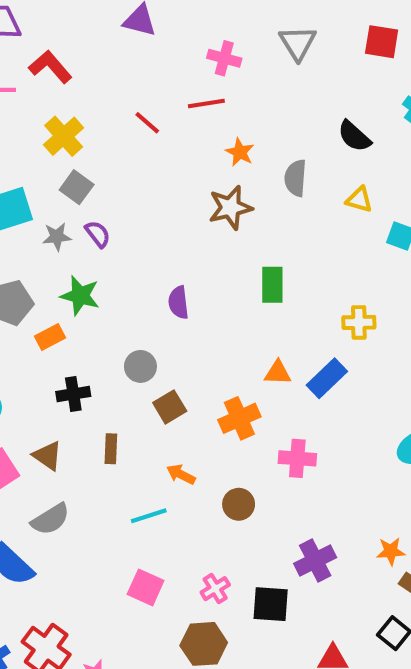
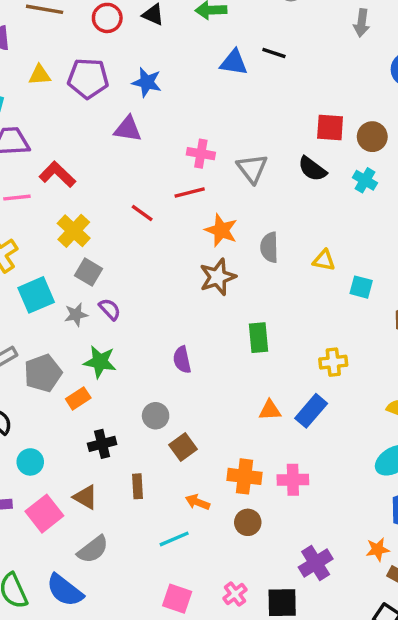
gray triangle: (298, 43) -> (252, 169), moved
black semicircle: (354, 136) -> (312, 169), moved
orange star: (240, 152) -> (221, 230), size x1.4
orange cross: (239, 418) -> (244, 476), moved, turned 36

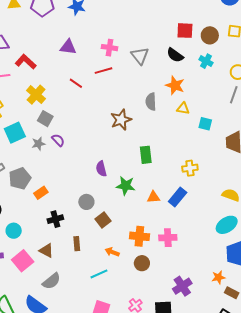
purple triangle: (128, 129) -> (68, 47), moved
orange star: (221, 230) -> (175, 85), moved
green star: (100, 362) -> (126, 186), moved

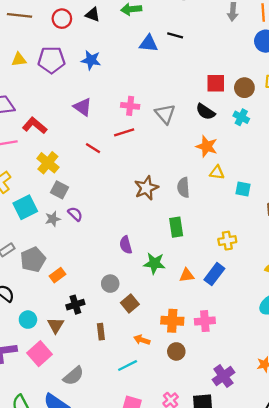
purple triangle: (68, 47) -> (83, 107), turned 30
gray semicircle: (151, 102) -> (183, 188), moved
brown triangle: (46, 251) -> (56, 325), moved, turned 35

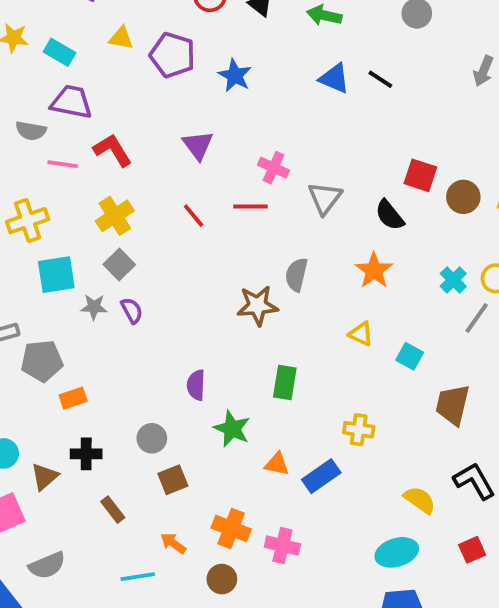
cyan cross: (241, 117) -> (453, 280), moved
yellow triangle: (217, 173) -> (361, 334), moved
gray semicircle: (183, 188) -> (296, 275), moved
brown rectangle: (101, 332) -> (113, 510), turned -49

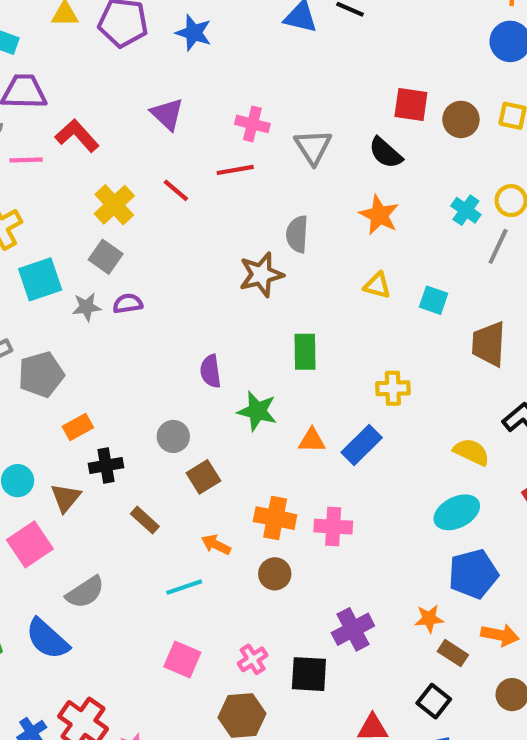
yellow cross: (115, 216) -> (114, 205), moved
purple semicircle: (132, 311) -> (128, 304), turned -60
orange rectangle: (73, 398) -> (78, 427), moved

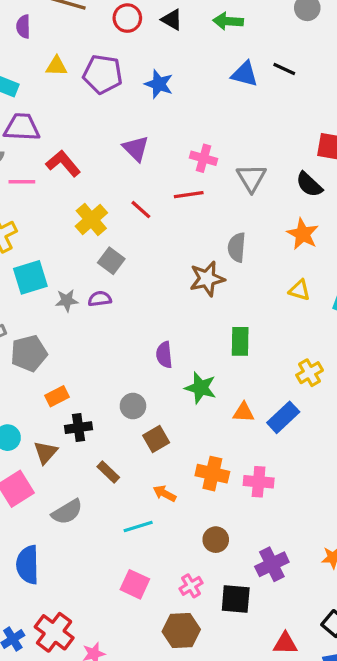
gray square: (106, 257) -> (111, 261), moved
yellow cross: (393, 388) -> (310, 373), turned -30
brown circle: (275, 574) -> (216, 540), moved
gray semicircle: (85, 592) -> (67, 512), moved
blue semicircle: (47, 639) -> (28, 565), turned 45

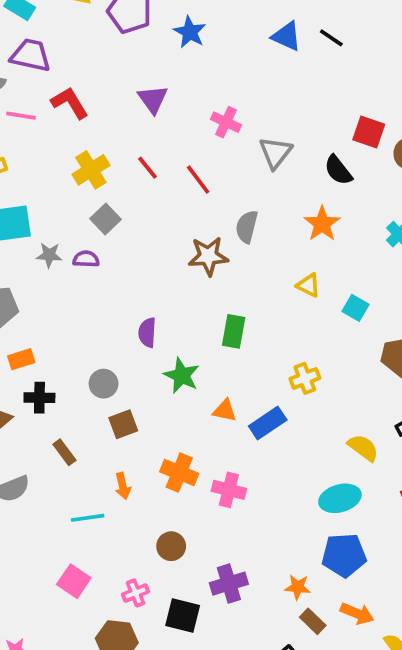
red line: (189, 195) -> (198, 180), moved, turned 52
orange arrow: (164, 493) -> (123, 486), turned -140

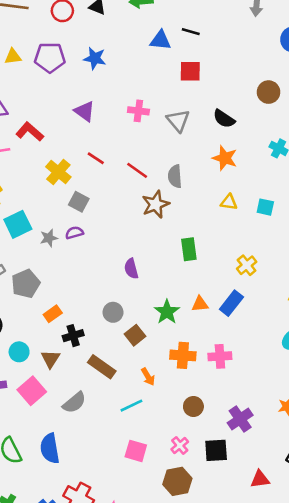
red square: (369, 132) -> (190, 71), moved
red line: (198, 180) -> (137, 170), moved
green star: (182, 376) -> (167, 312), moved, turned 30
brown rectangle: (64, 452) -> (102, 367), size x1.5

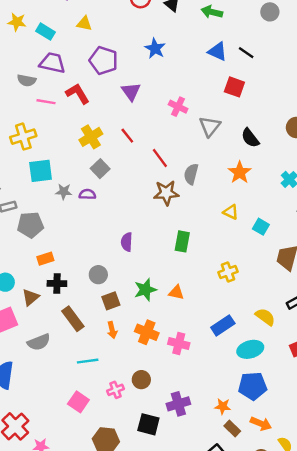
purple pentagon: (50, 57) -> (104, 60), moved
blue rectangle: (231, 303) -> (223, 325), moved
orange arrow: (148, 377) -> (112, 330), moved
pink cross: (180, 445) -> (115, 390), moved

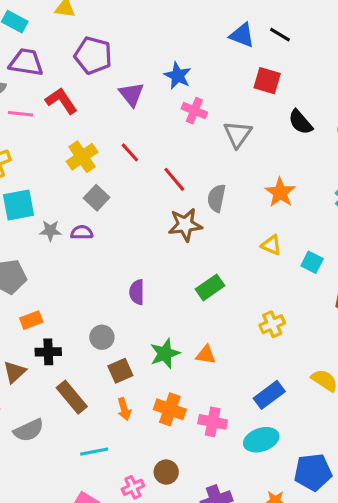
blue star: (155, 48) -> (178, 76), moved
black semicircle: (250, 138) -> (300, 122), moved
green rectangle: (182, 241) -> (210, 287), turned 48
cyan ellipse: (250, 349) -> (261, 440), moved

